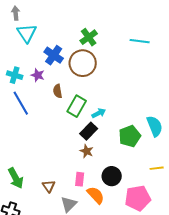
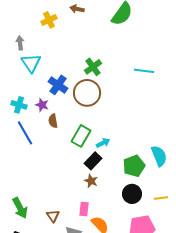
brown semicircle: (58, 91) -> (53, 121), moved
black circle: (112, 176) -> (132, 194), moved

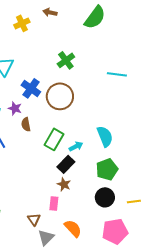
green cross: (93, 67) -> (66, 60), moved
cyan semicircle: (159, 156) -> (105, 136), moved
pink rectangle: (84, 209) -> (54, 203), moved
brown triangle: (53, 216) -> (34, 219), moved

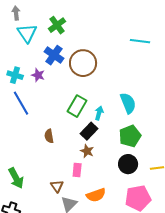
green cross: (66, 60) -> (57, 25), moved
brown semicircle: (26, 124) -> (49, 136), moved
cyan arrow: (76, 146) -> (99, 113), turned -48
orange semicircle: (73, 228) -> (96, 195), turned 114

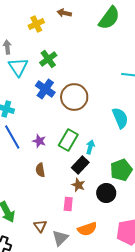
purple star: (38, 75) -> (39, 141), moved
cyan semicircle: (128, 103) -> (120, 118), moved
black circle: (128, 164) -> (106, 193), moved
brown triangle: (57, 186) -> (40, 226), moved

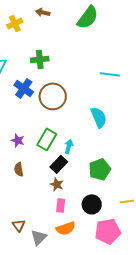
green cross: (48, 59) -> (40, 59), moved, turned 30
black circle: (106, 193) -> (92, 204), moved
pink rectangle: (68, 204) -> (61, 205), moved

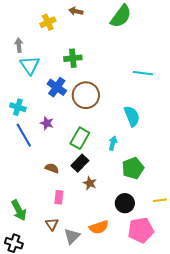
purple star: (18, 140) -> (47, 123), moved
cyan arrow: (69, 146) -> (113, 143), moved
black rectangle: (59, 164) -> (80, 163), moved
brown semicircle: (19, 169) -> (52, 168), turned 120
pink rectangle: (61, 205) -> (59, 197), moved

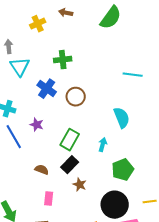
brown circle: (86, 95) -> (76, 97), size x0.7
black circle: (125, 203) -> (115, 205), size x1.4

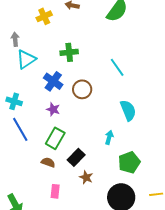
cyan triangle: (20, 67) -> (26, 59), turned 30
cyan line: (133, 75) -> (117, 67), moved, turned 48
purple star: (37, 125) -> (53, 109), moved
green rectangle: (70, 140) -> (55, 138), moved

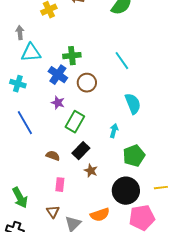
green cross: (69, 52) -> (72, 56), moved
cyan triangle: (26, 59) -> (31, 53), turned 30
cyan cross: (14, 101) -> (18, 84), moved
green rectangle: (55, 138) -> (75, 122), moved

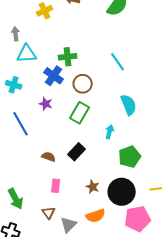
purple star: (58, 103) -> (46, 104), moved
green rectangle: (75, 122) -> (80, 113), moved
brown star: (91, 171) -> (93, 187), moved

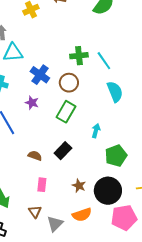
green cross: (68, 57) -> (79, 56), moved
cyan semicircle: (129, 105) -> (115, 92), moved

